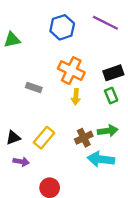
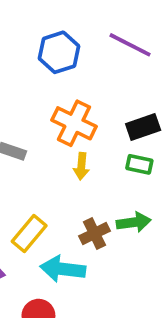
green rectangle: (111, 96) -> (139, 164), turned -56
cyan arrow: (101, 159) -> (63, 269), moved

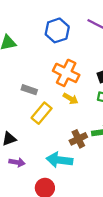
yellow arrow: (81, 166) -> (71, 99), turned -64
yellow rectangle: (29, 233) -> (42, 113), moved

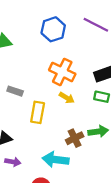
gray rectangle: (29, 90) -> (15, 91), moved
yellow rectangle: (42, 113) -> (38, 112), turned -30

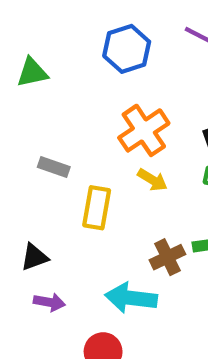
orange cross: (62, 72) -> (144, 130), turned 30

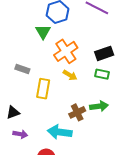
green triangle: (32, 72) -> (43, 32), moved, turned -49

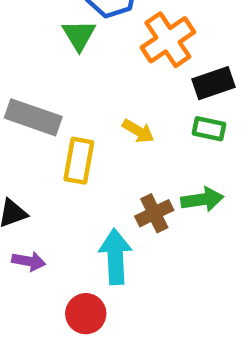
orange cross: (66, 51) -> (168, 40), moved
gray rectangle: (22, 69) -> (33, 117), size x1.6
cyan arrow: (60, 132) -> (115, 257), turned 80

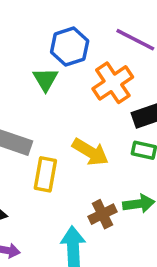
yellow arrow: (138, 131) -> (90, 152), size x1.5

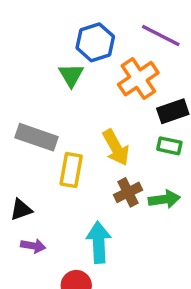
yellow arrow: (90, 152) -> (116, 148), turned 30
brown cross: (102, 214) -> (128, 192), moved

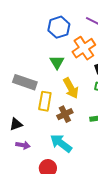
green triangle: (71, 75) -> (57, 62), moved
brown cross: (128, 192) -> (65, 114), moved
cyan arrow: (99, 242) -> (61, 143), turned -50

